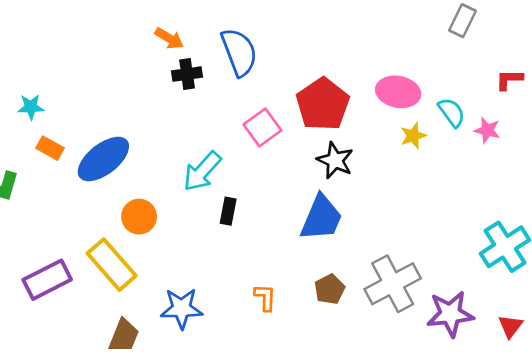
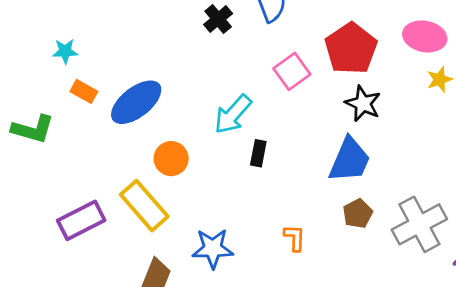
black cross: (187, 74) -> (218, 19), turned -32
brown pentagon: (330, 289) -> (358, 214), moved

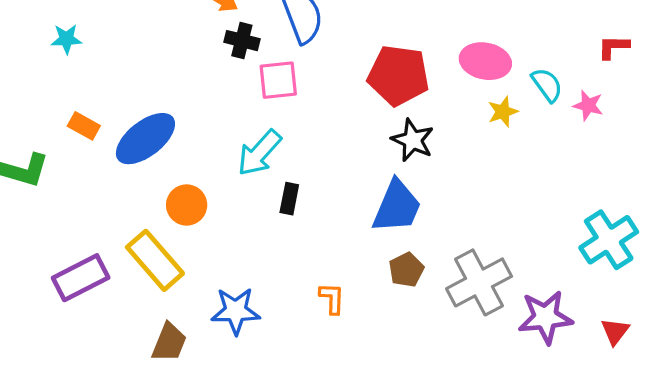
black cross: (218, 19) -> (242, 41), turned -36
red pentagon: (351, 49) -> (398, 75), turned -30
cyan star: (65, 51) -> (66, 39), moved
pink square: (292, 71) -> (278, 80), moved, turned 30

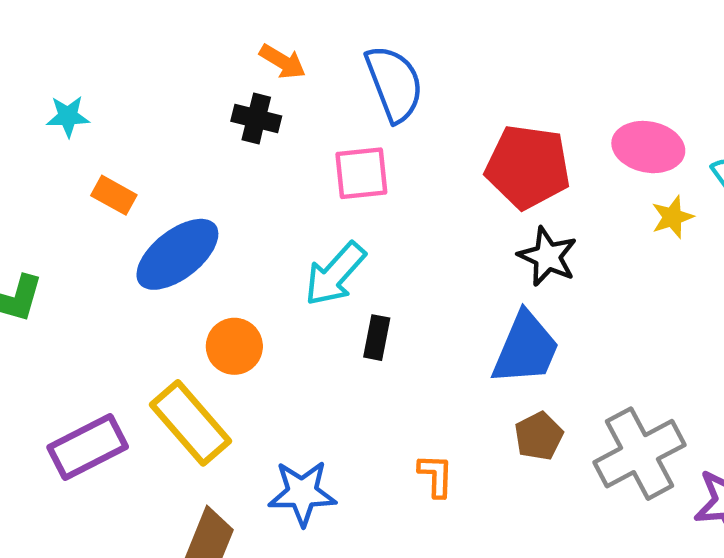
black cross: (242, 41) -> (256, 119), moved
orange rectangle: (84, 126) -> (114, 195), moved

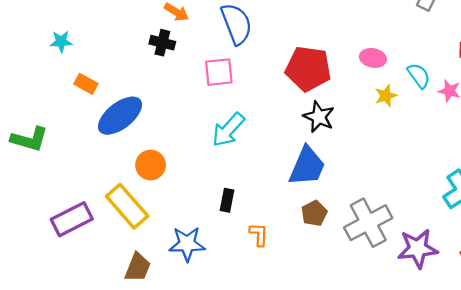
pink ellipse: (648, 147) -> (373, 58), size x0.7
cyan arrow: (335, 274) -> (228, 130), moved
black rectangle: (377, 338) -> (227, 200), moved

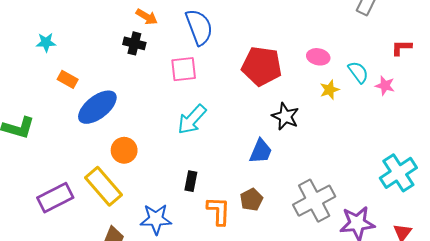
black star: (319, 117) -> (285, 116), moved
blue trapezoid: (307, 166) -> (261, 151), size x0.7
brown pentagon: (314, 213) -> (251, 200), moved
orange L-shape: (259, 234) -> (219, 211), size x1.4

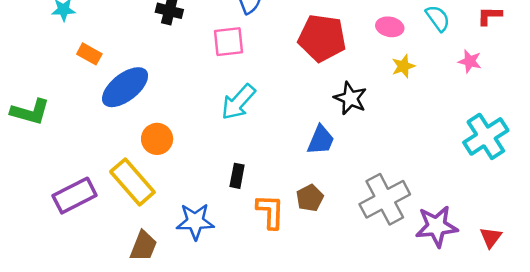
cyan semicircle: (358, 72) -> (438, 18), moved
cyan cross: (398, 173) -> (486, 136), moved

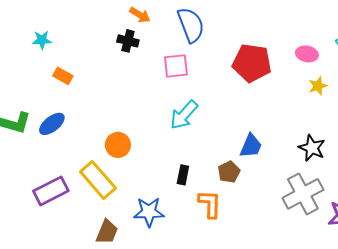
blue ellipse: (125, 87) -> (52, 124), moved, size x0.7
black star: (350, 98) -> (312, 148), moved
brown pentagon: (310, 198) -> (229, 172), moved

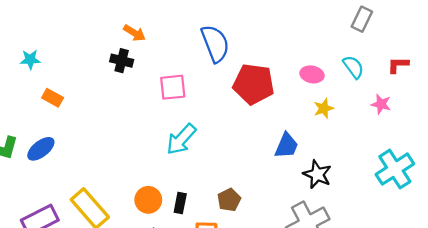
blue semicircle: (191, 25) -> (215, 44), moved
orange circle: (118, 145) -> (148, 200), moved
blue trapezoid: (251, 146) -> (286, 146), moved

